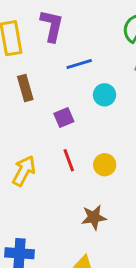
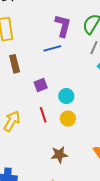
purple L-shape: (52, 26) -> (63, 26), moved
cyan circle: (104, 95) -> (66, 96), moved

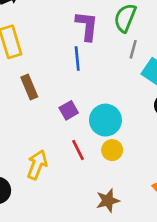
blue line: (52, 48) -> (77, 59), turned -72
cyan circle: (66, 96) -> (105, 120), size x1.5

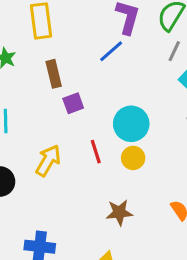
blue line: (77, 59) -> (111, 51), turned 45
purple square: (69, 110) -> (73, 103), moved

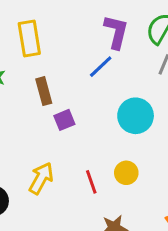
cyan circle: (131, 124) -> (136, 116), moved
red line: (96, 152) -> (91, 182), moved

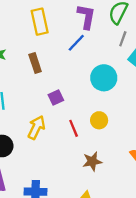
yellow rectangle: (29, 38) -> (40, 22), moved
purple square: (64, 120) -> (56, 97), moved

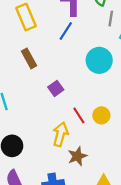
yellow circle: (99, 120) -> (101, 115), moved
yellow arrow: (36, 127) -> (60, 134), moved
brown star: (92, 161) -> (77, 156), moved

